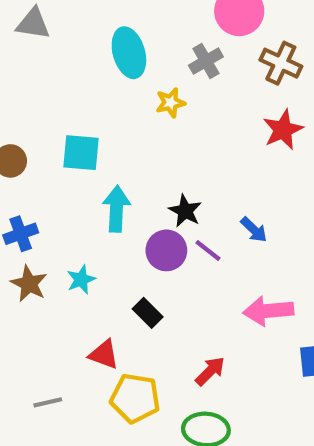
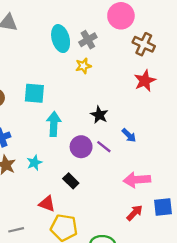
gray cross: (206, 61) -> (88, 40), moved
black star: (185, 211) -> (99, 115), moved
red arrow: (210, 371) -> (135, 213), moved

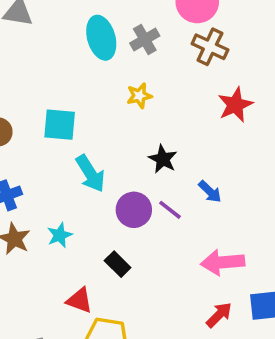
brown cross: (144, 44) -> (210, 47), moved
yellow star: (83, 66) -> (139, 96), moved
cyan arrow: (54, 124) -> (90, 174), turned 145

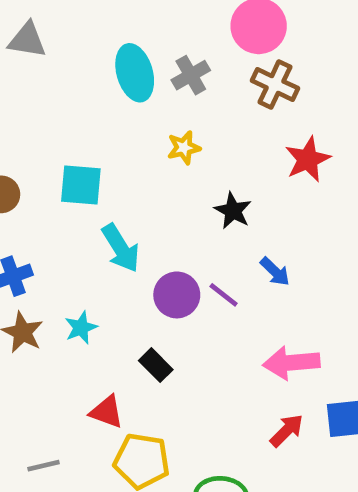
black star: (163, 159) -> (233, 211), moved

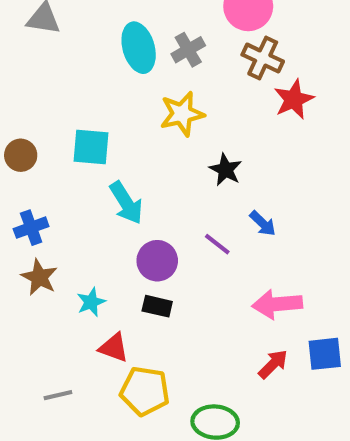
yellow star: (184, 148) -> (182, 114), size x1.5
red star: (308, 159) -> (294, 99), moved
purple circle: (177, 295) -> (157, 261), moved
cyan star: (81, 328) -> (91, 302), moved
black rectangle: (156, 365) -> (157, 306), turned -32

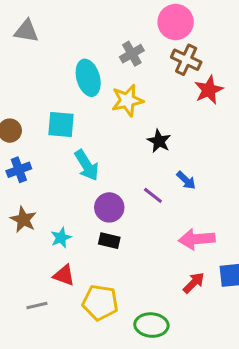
cyan ellipse: (139, 48) -> (88, 78), moved
blue cross: (31, 228) -> (19, 170), moved
red triangle: (114, 348) -> (64, 275), moved

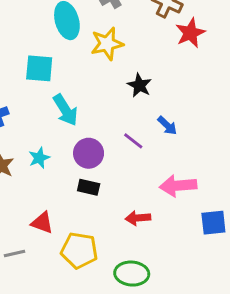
cyan star: (61, 238) -> (39, 158), moved
red arrow: (194, 283) -> (138, 218), moved, turned -140

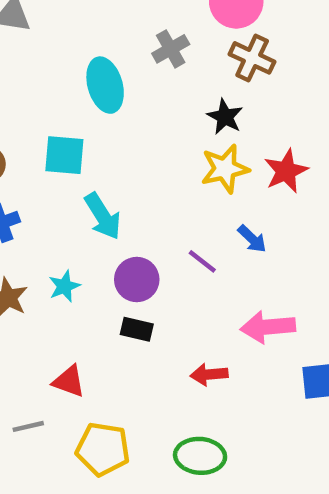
red star: (190, 33) -> (286, 171), moved
yellow star: (107, 44) -> (225, 169), moved
black star: (139, 85) -> (225, 117), moved
yellow pentagon: (79, 250) -> (103, 449), moved

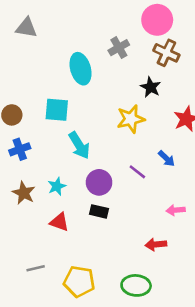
yellow star: (225, 169) -> (131, 119), moved
pink arrow: (268, 327) -> (176, 210), size x0.6
red arrow: (209, 374) -> (156, 244), moved
red triangle: (69, 381) -> (59, 222), moved

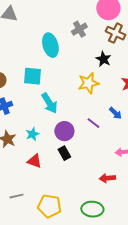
black rectangle: (99, 211) -> (64, 153), turned 48

